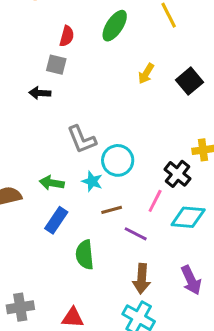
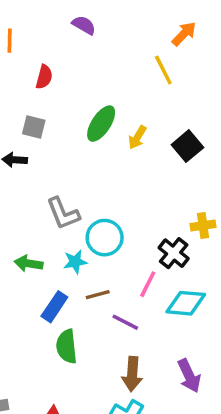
green ellipse: (115, 26) -> (101, 124), moved
red semicircle: (67, 36) -> (44, 77), moved
cyan star: (92, 181) -> (75, 262), turned -30
blue rectangle: (56, 220) -> (54, 307), moved

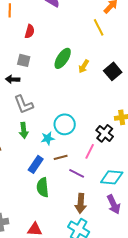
gray L-shape: (63, 213) -> (24, 104), moved
green arrow: (29, 263) -> (24, 130), moved, turned -105
cyan diamond: (186, 303) -> (112, 177), moved

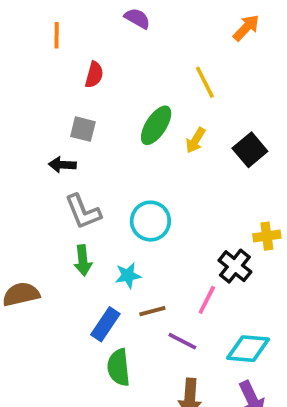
yellow line: (99, 27) -> (205, 82), moved
cyan circle: (65, 124) -> (150, 221), moved

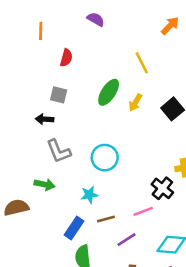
green arrow: (83, 260) -> (45, 184), moved, turned -72
pink line: (207, 300) -> (143, 211), turned 42
purple line: (182, 341) -> (126, 240), turned -60

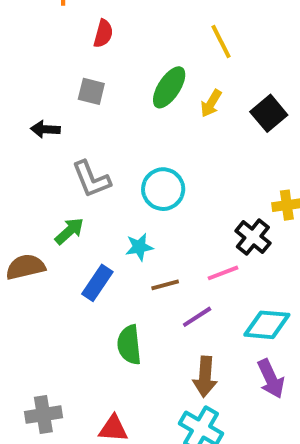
black arrow: (45, 119) -> (45, 129), moved
green arrow: (45, 184) -> (69, 231), turned -54
blue rectangle: (74, 228) -> (97, 283), moved

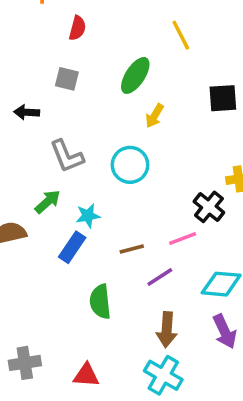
yellow arrow: (211, 103) -> (155, 116), moved
black square: (269, 113) -> (223, 98), turned 36
cyan star: (139, 247) -> (88, 216), moved

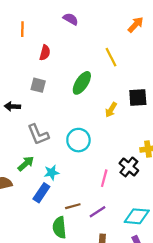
yellow arrow: (155, 116) -> (111, 110), moved
pink line: (183, 238) -> (104, 178), moved, turned -54
brown line: (132, 249) -> (73, 206), moved

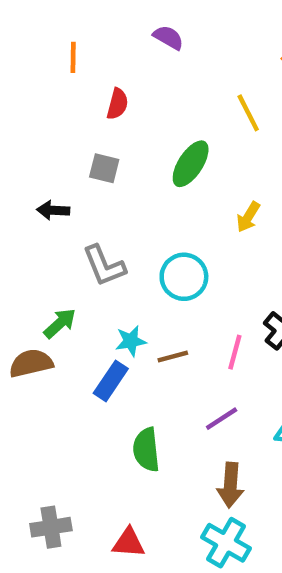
green arrow: (26, 164) -> (60, 323), moved
brown line: (73, 206) -> (173, 357), moved

